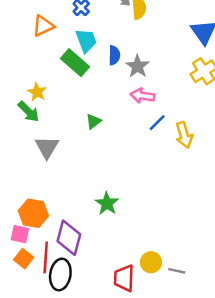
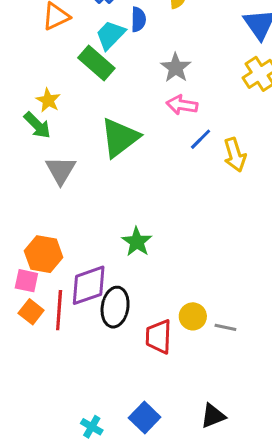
cyan trapezoid: (86, 41) -> (110, 35), turned -115
blue semicircle: (114, 55) -> (138, 19), moved
green triangle: (93, 121) -> (120, 138), size x2.0
purple diamond: (69, 238) -> (89, 285), turned 56
black ellipse: (60, 274) -> (115, 307), moved

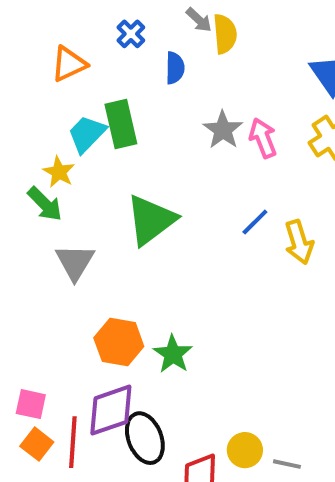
cyan trapezoid: (110, 35) -> (87, 134), moved
green rectangle: (96, 63) -> (121, 124), turned 36
pink arrow: (182, 105) -> (263, 138), moved, turned 60
orange hexagon: (44, 254) -> (119, 342), moved
black ellipse: (115, 307) -> (145, 438), turned -30

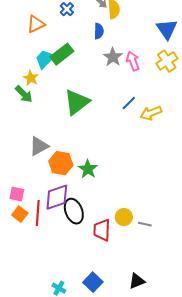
blue semicircle: (175, 68) -> (99, 31), moved
green rectangle: (121, 124) -> (62, 54), turned 65
yellow arrow: (299, 242) -> (151, 113), turned 85
gray triangle: (75, 262) -> (39, 146), moved, turned 30

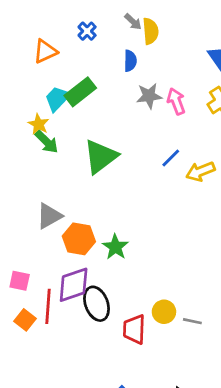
gray star: (113, 57) -> (149, 96), turned 30
green arrow: (24, 94) -> (47, 142), moved
orange square: (20, 214) -> (25, 320), moved

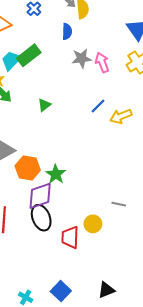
green triangle: (101, 157) -> (44, 105), size x0.5
purple diamond: (74, 285) -> (40, 196), moved
gray line: (192, 321) -> (119, 204), moved

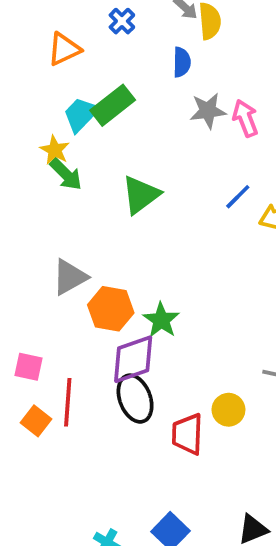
green triangle: (44, 105) -> (141, 195), size x1.6

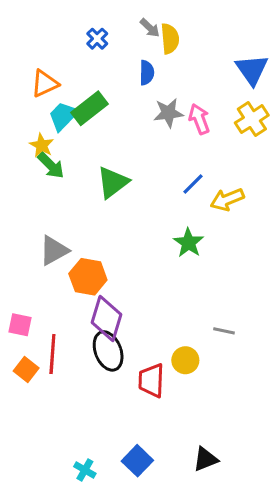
orange triangle: (64, 49) -> (45, 83), moved
green star: (161, 320) -> (188, 243), moved
purple diamond: (133, 359) -> (107, 318), turned -54

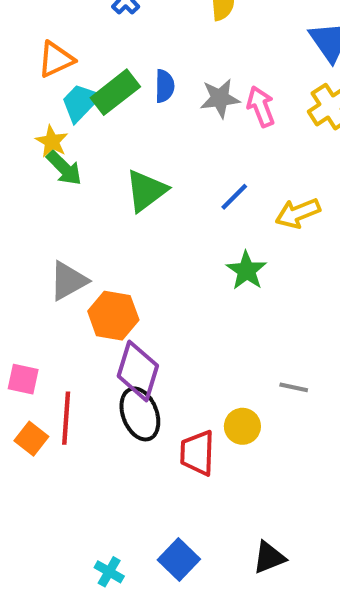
blue semicircle: (147, 73) -> (165, 86), moved
blue line: (193, 184) -> (234, 197), moved

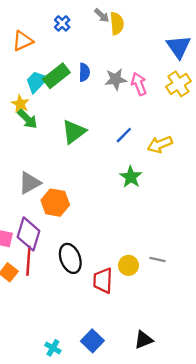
orange triangle: (56, 59) -> (23, 41), moved
purple diamond: (138, 371) -> (28, 234), moved
gray line: (294, 387) -> (158, 260), moved

